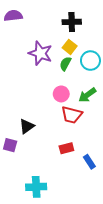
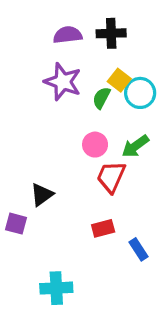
purple semicircle: (13, 16) -> (68, 35), moved
yellow square: (70, 47) -> (119, 80), moved
red trapezoid: (72, 115) -> (111, 177), turned 100

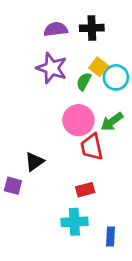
pink circle: (95, 145) -> (78, 120), size x1.5
red trapezoid: (111, 177) -> (92, 147), turned -36
blue rectangle: (139, 249) -> (111, 236), moved, turned 36
cyan cross: (56, 288) -> (74, 222), moved

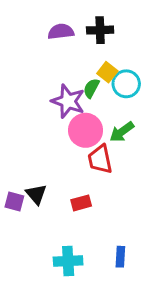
purple star: (52, 68) -> (68, 101), moved
black triangle: (34, 162) -> (36, 194), moved, turned -35
red rectangle: (85, 190) -> (81, 203), moved
cyan cross: (74, 222) -> (68, 261), moved

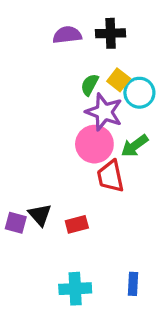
green semicircle: (91, 88) -> (90, 85), moved
purple star: (68, 101) -> (104, 112), moved
red rectangle: (81, 203) -> (77, 224), moved

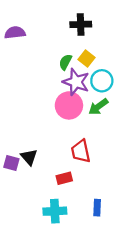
purple semicircle: (67, 35) -> (15, 33), moved
cyan circle: (139, 93) -> (102, 81), moved
red trapezoid: (111, 176) -> (81, 151), moved
red rectangle: (77, 224) -> (64, 178), moved

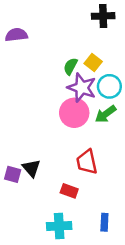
black cross: (81, 24) -> (103, 16), moved
red rectangle: (64, 178) -> (69, 191), turned 35

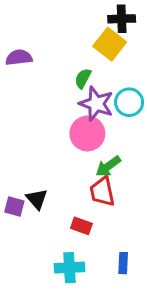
purple semicircle: (16, 35) -> (19, 58), moved
yellow square: (93, 62) -> (110, 44), moved, size x1.5
green arrow: (106, 114) -> (108, 166), moved

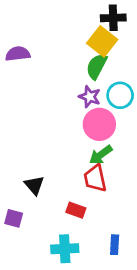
green semicircle: (83, 78) -> (97, 66), moved, size x1.4
purple star: (96, 104) -> (90, 97), size x0.7
pink circle: (87, 134) -> (99, 124), moved
purple square: (14, 207) -> (14, 218), moved

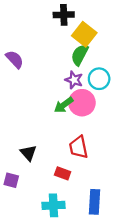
black cross: (113, 18) -> (64, 15), moved
purple semicircle: (18, 54) -> (15, 59), moved, turned 54
green arrow: (101, 155) -> (64, 105), moved
blue rectangle: (115, 245) -> (95, 202), size x1.5

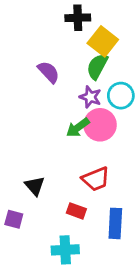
purple semicircle: (15, 59) -> (49, 72), moved
red trapezoid: (79, 147) -> (96, 179), turned -100
blue rectangle: (95, 202) -> (115, 223), moved

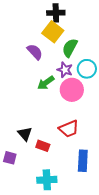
yellow square: (103, 41) -> (53, 32), moved
green arrow: (78, 128) -> (46, 83), moved
red rectangle: (76, 211) -> (43, 146), moved

